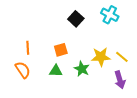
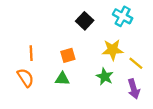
yellow star: (101, 57) -> (113, 50), moved
green star: (82, 69) -> (105, 77), moved

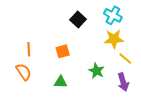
yellow star: (113, 50) -> (114, 39), moved
green triangle: (62, 79) -> (61, 82), moved

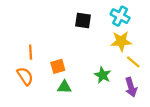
black square: (78, 19) -> (83, 20), turned -35
orange square: (63, 51) -> (58, 66), moved

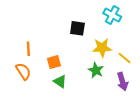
black square: (83, 20) -> (77, 28), moved
yellow star: (121, 41) -> (102, 48), moved
green triangle: (64, 87) -> (60, 81), turned 32

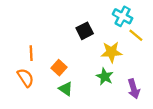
black square: (77, 28) -> (85, 31), turned -35
yellow line: (125, 58) -> (136, 35), moved
orange square: (54, 62) -> (59, 68), turned -32

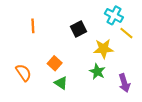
orange line: (31, 53) -> (33, 26), moved

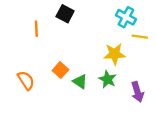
black square: (79, 29) -> (65, 14), moved, turned -35
yellow line: (126, 33) -> (140, 37), turned -32
green triangle: (61, 83) -> (80, 82), moved

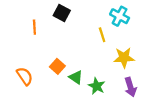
yellow line: (140, 37) -> (102, 35), moved, turned 64
yellow star: (114, 54) -> (124, 58), moved
green star: (108, 79) -> (97, 86), moved

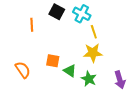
cyan cross: (120, 16) -> (82, 14), moved
yellow star: (124, 58) -> (93, 53), moved
orange square: (57, 66) -> (53, 61), turned -32

